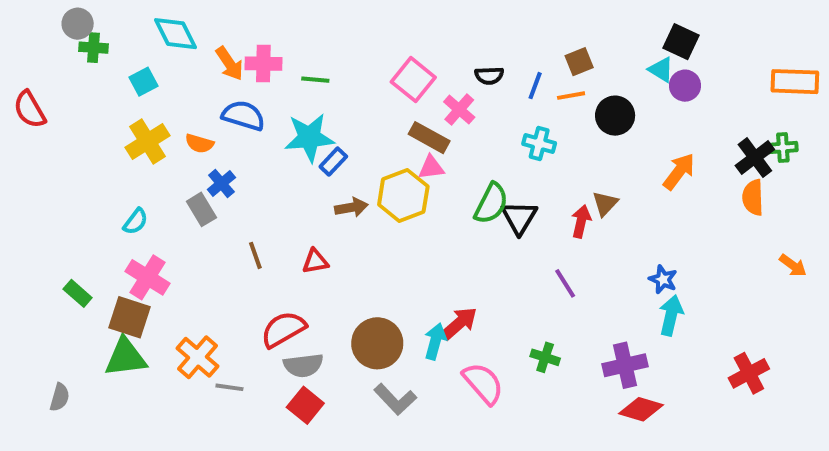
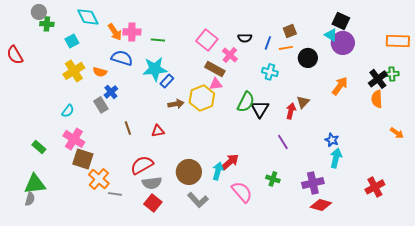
purple circle: (685, 86) -> (343, 43), size x1.5
brown square: (130, 317) -> (83, 159), moved
green triangle: (126, 357) -> (35, 184), moved

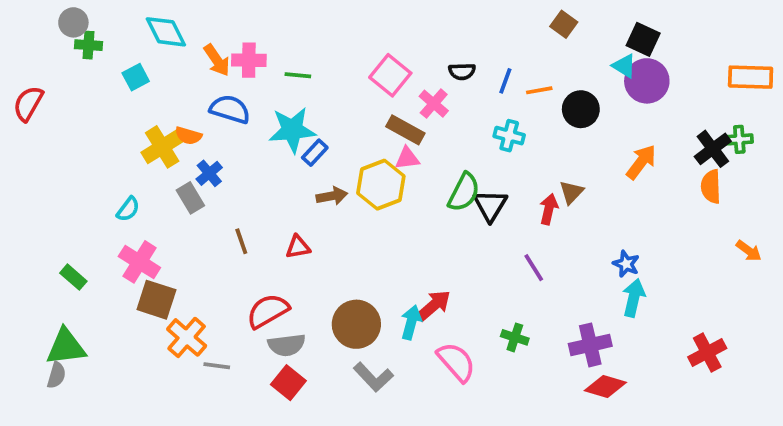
brown square: (290, 31) -> (564, 24), moved, turned -32
red semicircle: (15, 55) -> (28, 104), turned 60
yellow cross: (74, 71) -> (162, 147), moved

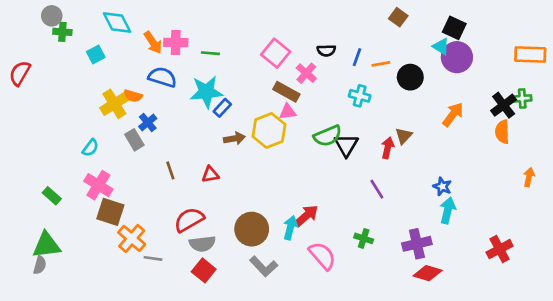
green semicircle: (464, 192) -> (328, 136), turned 40
orange arrow: (749, 251) -> (529, 177), turned -114

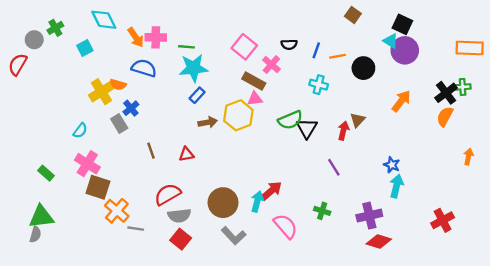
gray circle: (52, 16) -> (34, 40), moved
green cross: (62, 32) -> (55, 28), turned -35
cyan star: (206, 92) -> (194, 68), moved
orange semicircle: (502, 132) -> (445, 116), turned 30

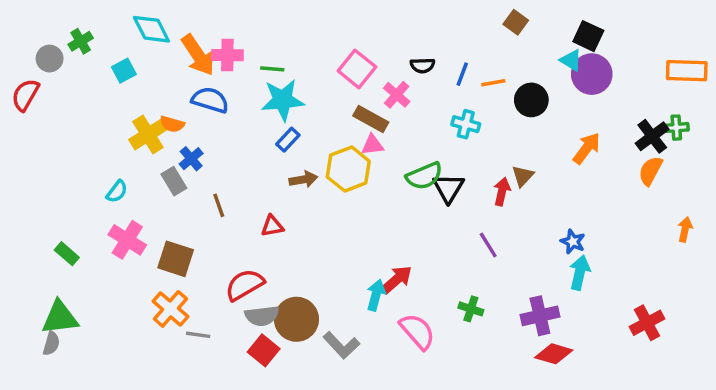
orange arrow: (136, 37) -> (198, 55), size x1.4
brown line: (151, 151) -> (219, 205), moved
brown square: (98, 187) -> (176, 259), moved
brown circle: (223, 203) -> (296, 319), moved

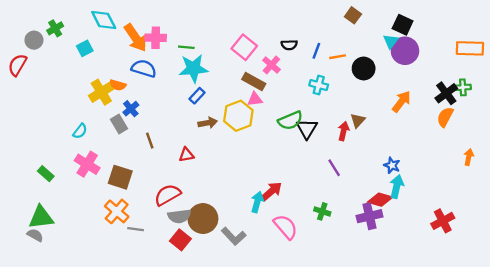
cyan triangle: (571, 60) -> (391, 41), turned 35
gray semicircle: (51, 343) -> (35, 235), turned -77
red diamond: (554, 354) -> (380, 200), moved

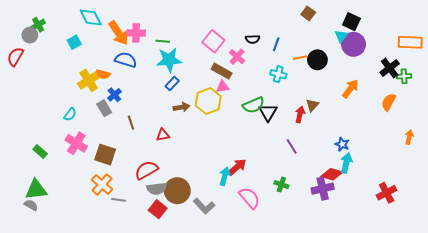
green cross: (55, 28) -> (38, 25), moved
orange line: (338, 57) -> (300, 58), moved
black cross: (446, 93) -> (390, 68), moved

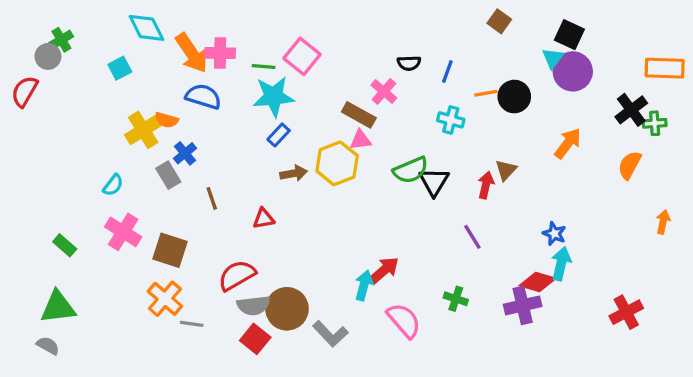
pink square: (213, 41) -> (302, 56), moved
gray semicircle: (31, 205) -> (48, 346), moved

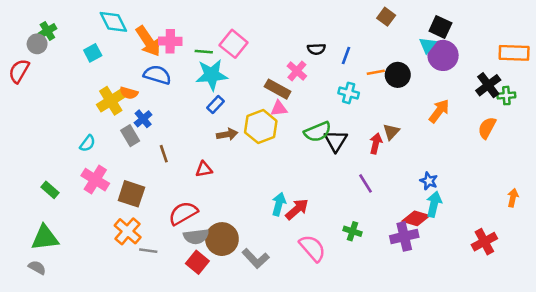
orange arrow: (663, 222) -> (513, 198), moved
cyan arrow: (364, 285) -> (279, 204), moved

